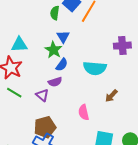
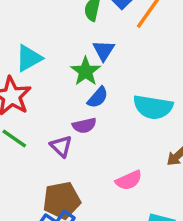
cyan triangle: (19, 45) -> (29, 58), turned -30
pink semicircle: (84, 112) -> (129, 180), turned -105

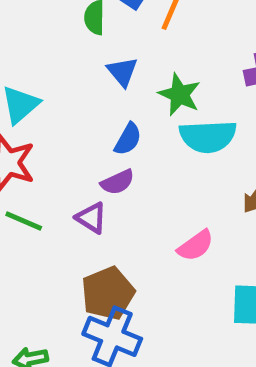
green star: (86, 71) -> (179, 95), moved

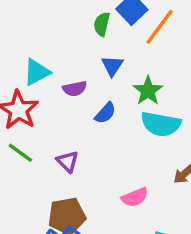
purple semicircle: (118, 182) -> (75, 89), moved

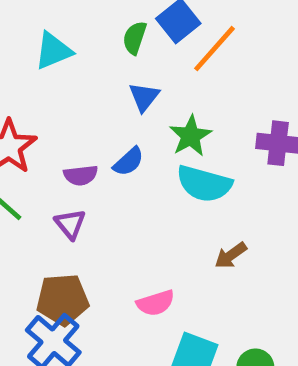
cyan triangle: (37, 72) -> (53, 51), moved
purple semicircle: (75, 89) -> (81, 175), moved
pink semicircle: (135, 197) -> (156, 303), moved

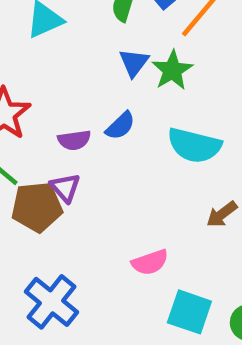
green star: (190, 136) -> (172, 70), moved
brown pentagon: (63, 300) -> (37, 207), moved

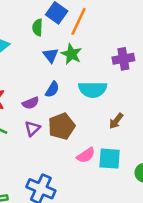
purple triangle: (65, 188) -> (32, 129), turned 42
brown pentagon: (37, 207) -> (62, 126), moved
cyan square: (189, 312) -> (110, 159), moved

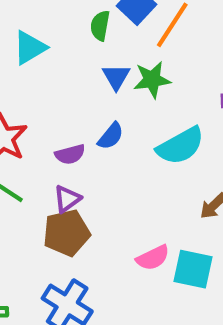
green star: (71, 54) -> (152, 80), turned 30
cyan semicircle: (93, 89) -> (180, 146), turned -36
brown pentagon: (62, 126) -> (66, 233), moved

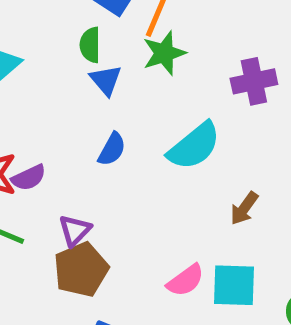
green semicircle: (100, 26) -> (90, 45), moved
green star: (152, 80) -> (164, 53), moved
purple semicircle: (70, 154) -> (29, 178), moved

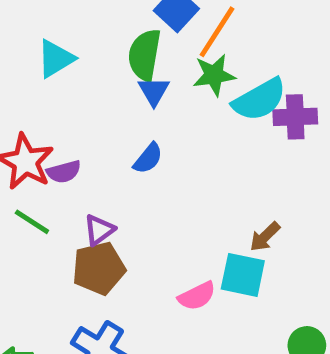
green semicircle: (90, 45) -> (145, 55), size x1.5
cyan semicircle: (194, 146) -> (259, 100), moved
cyan square: (234, 285) -> (243, 275), moved

